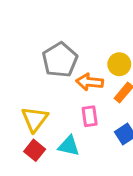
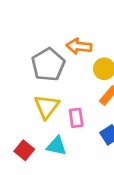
orange arrow: (90, 82) -> (79, 46), moved
yellow triangle: (35, 119) -> (47, 107), moved

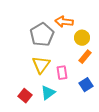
cyan triangle: (57, 146) -> (48, 93), turned -49

